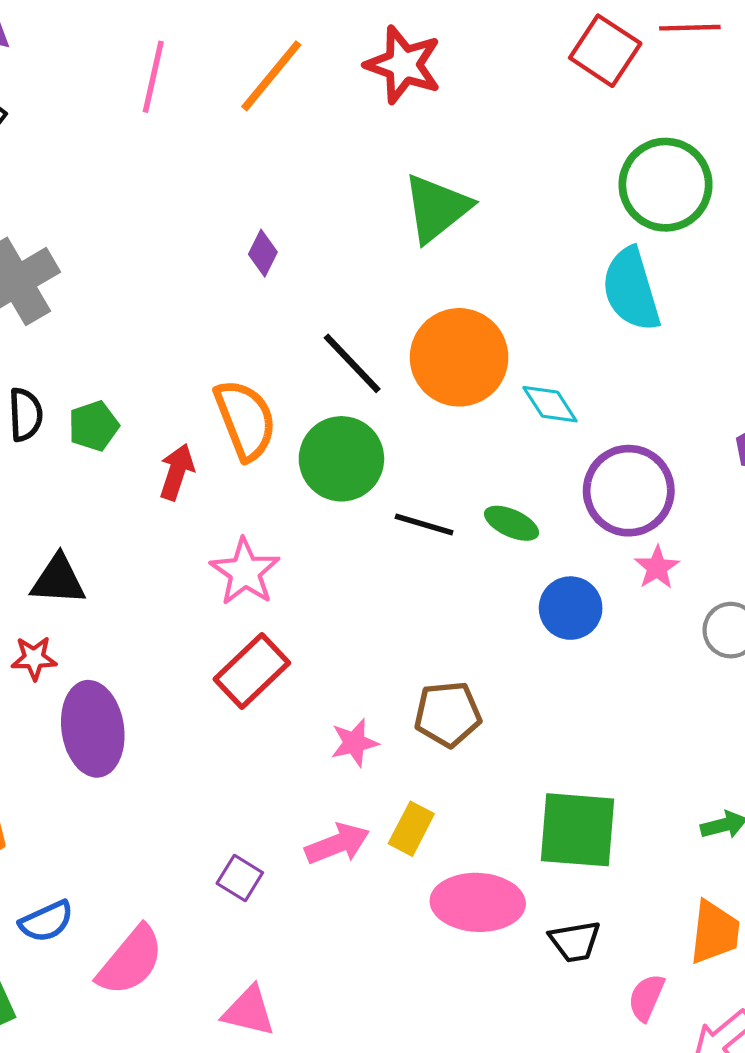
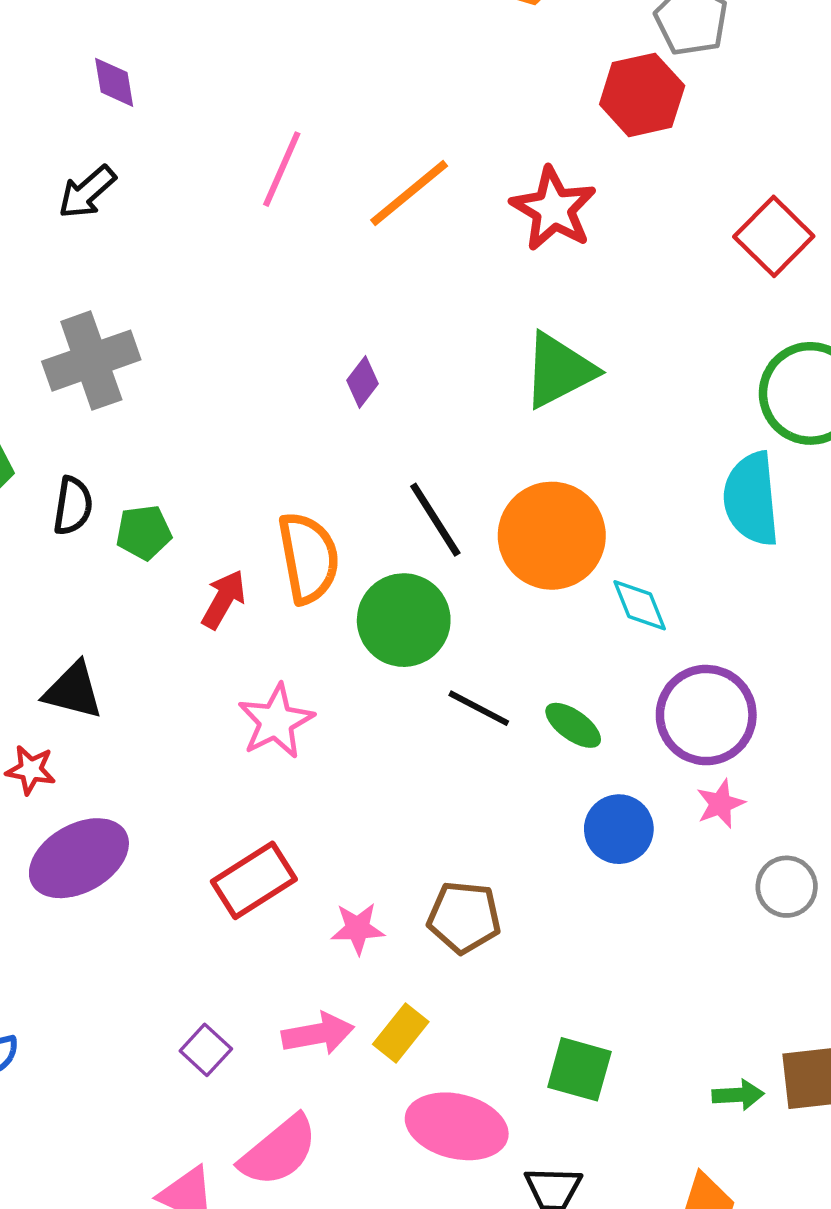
red rectangle: (252, 671) -> (254, 880), moved
purple ellipse: (93, 729) -> (79, 858), turned 58
green square: (577, 830) -> (579, 1069), size x0.7
pink semicircle: (130, 961) -> (279, 1151), moved

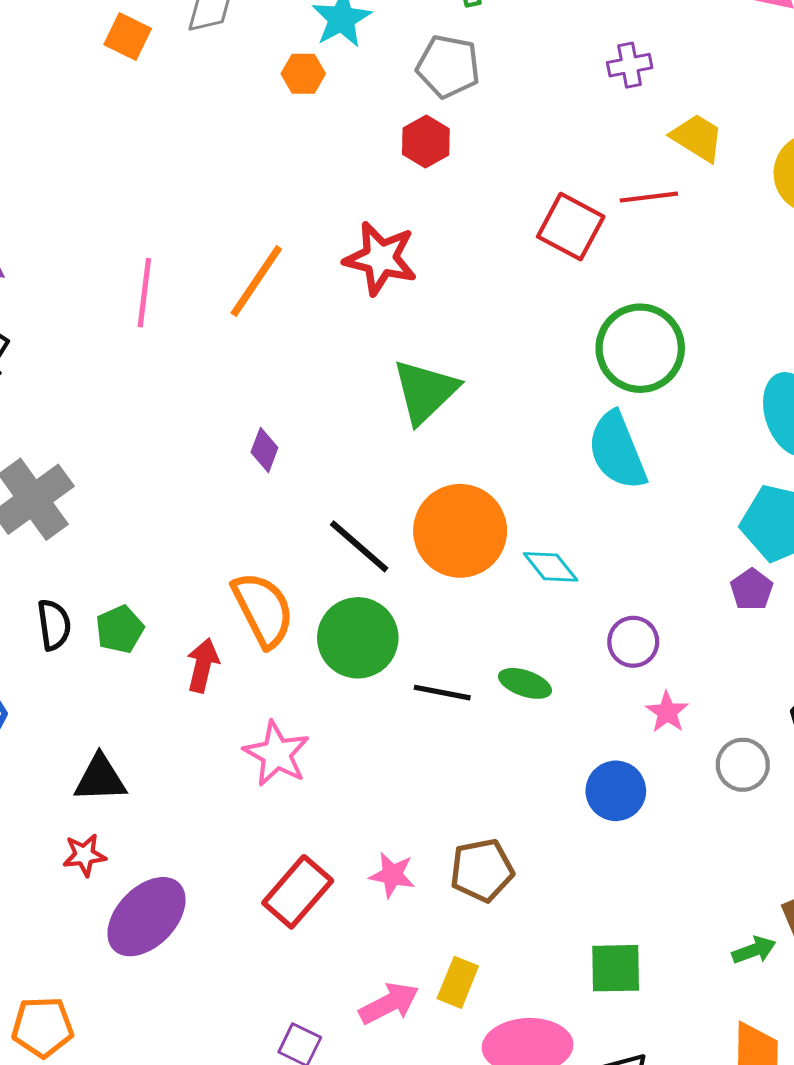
red hexagon: (642, 95) -> (426, 142), size x0.7
purple circle: (706, 715) -> (633, 642), size x0.6
blue circle: (619, 829) -> (616, 791), moved
pink star: (358, 928) -> (392, 875), moved, turned 30

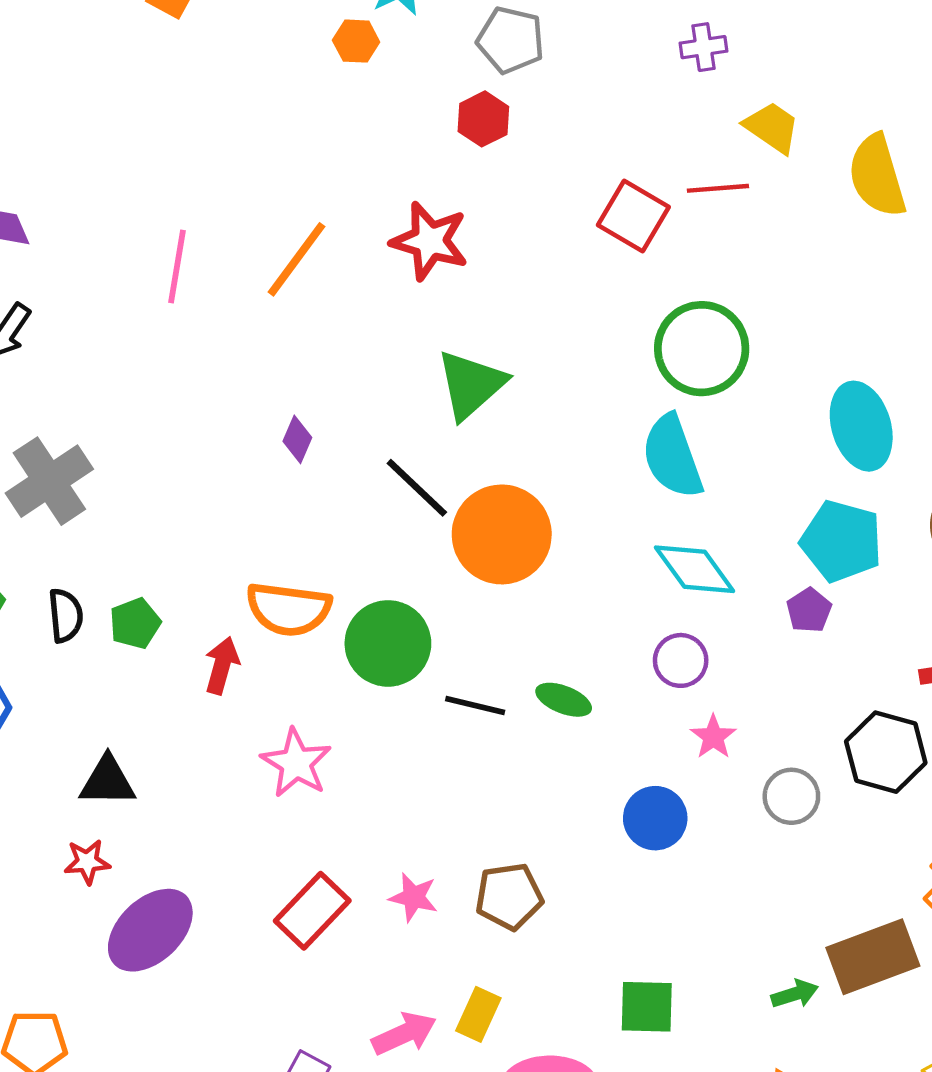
black line: (359, 546) -> (417, 488), moved
cyan diamond: (551, 567) -> (695, 569), moved, size x1.4
orange semicircle: (263, 610) -> (289, 609), turned 122

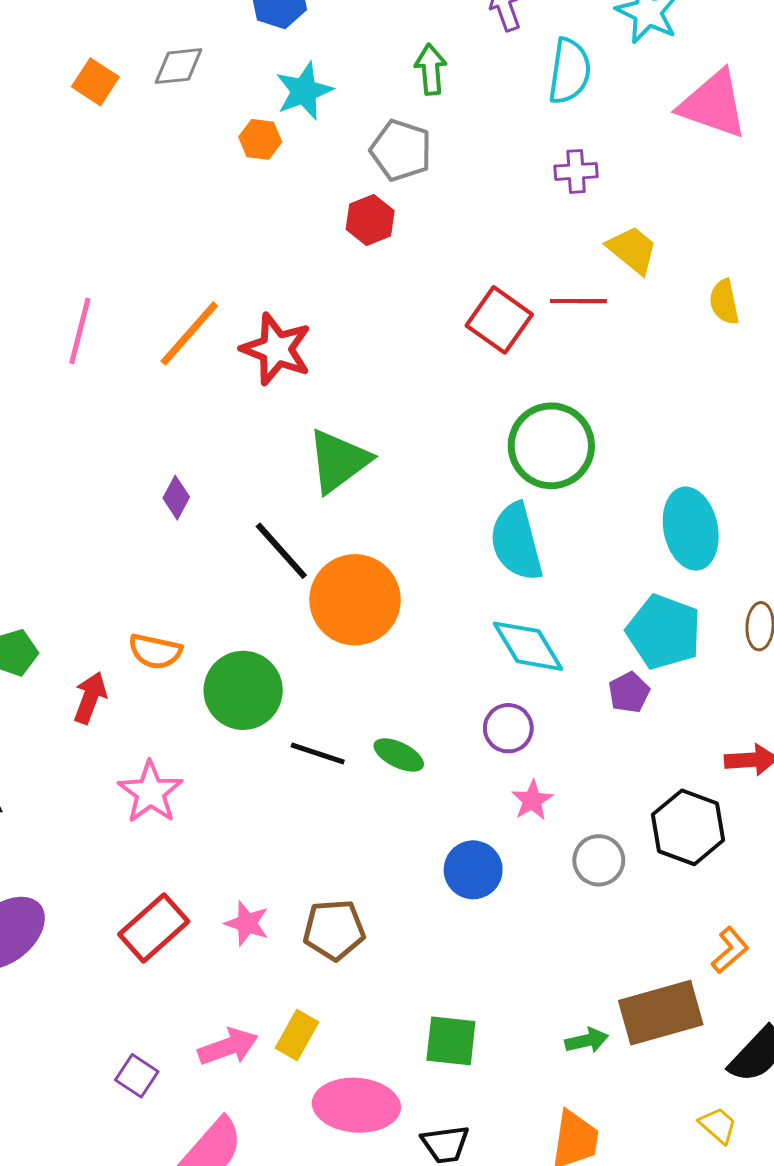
yellow semicircle: (877, 176) -> (724, 302), size x0.6
red star: (430, 241) -> (276, 349), moved
orange semicircle: (289, 609) -> (155, 651), size x0.7

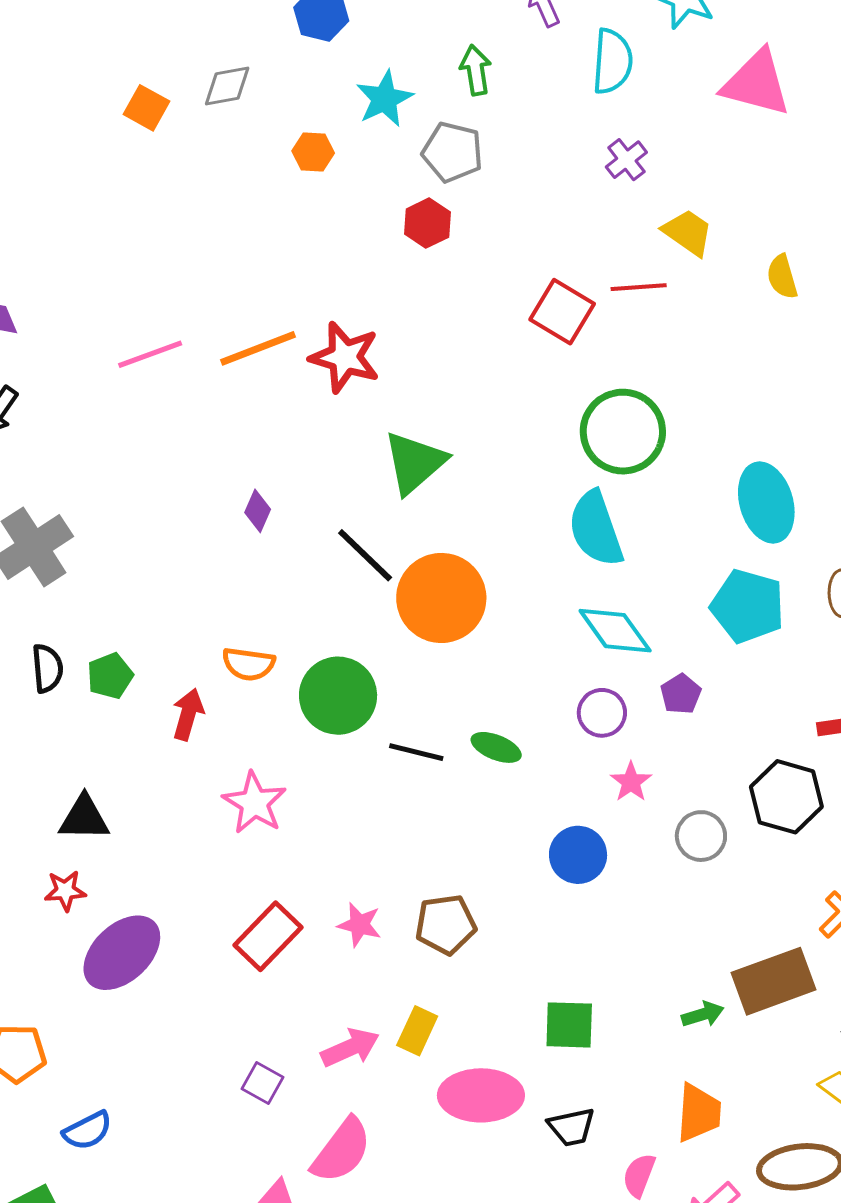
cyan star: (304, 91) -> (384, 99), moved
purple cross: (576, 171) -> (626, 160), turned -30
pink line: (80, 331) -> (150, 354), turned 60
orange line: (189, 334) -> (258, 348), turned 32
purple pentagon: (629, 692) -> (681, 694), moved

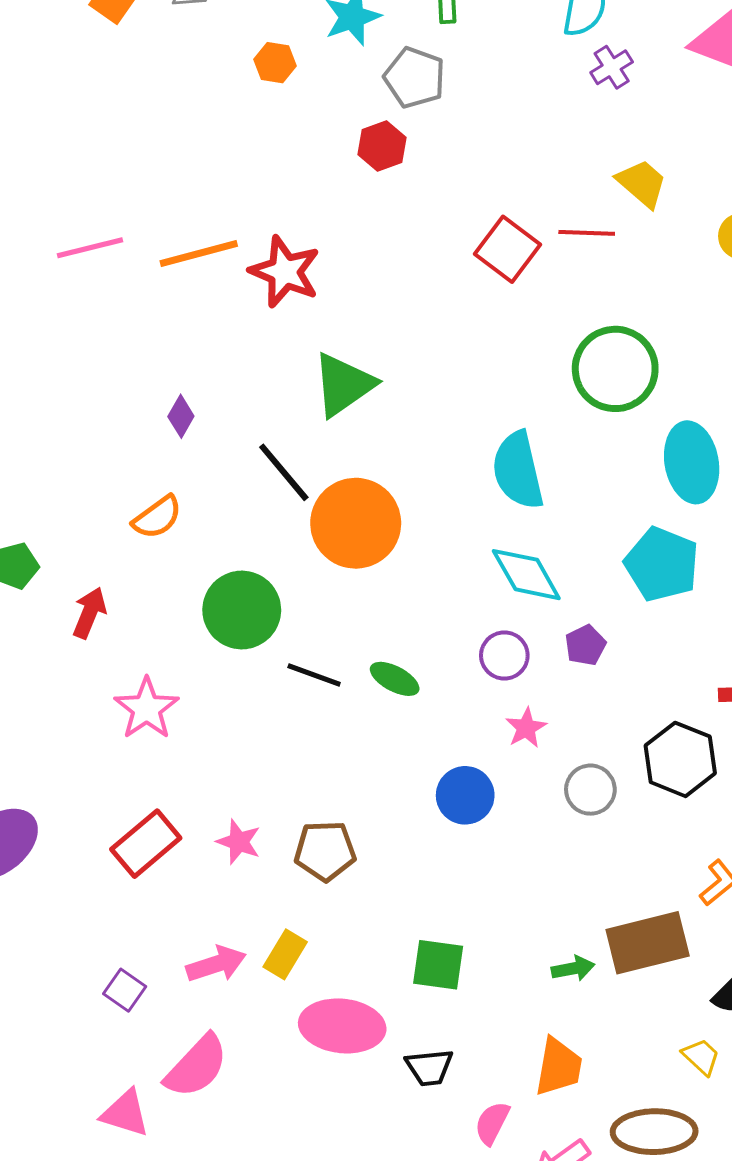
purple cross: (626, 160) -> (612, 67), moved
green circle: (623, 432) -> (615, 369), moved
orange semicircle: (249, 664) -> (157, 517), moved, turned -50

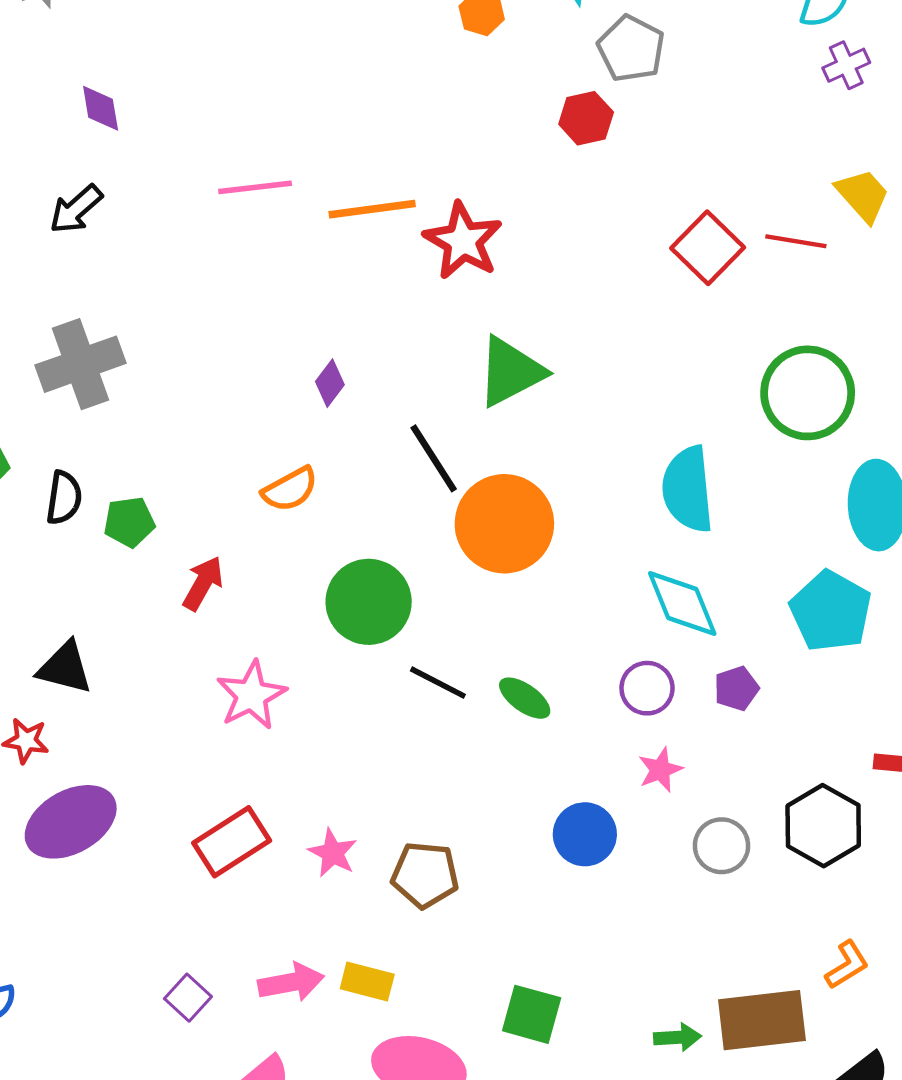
yellow rectangle: (285, 954) -> (367, 982), turned 66

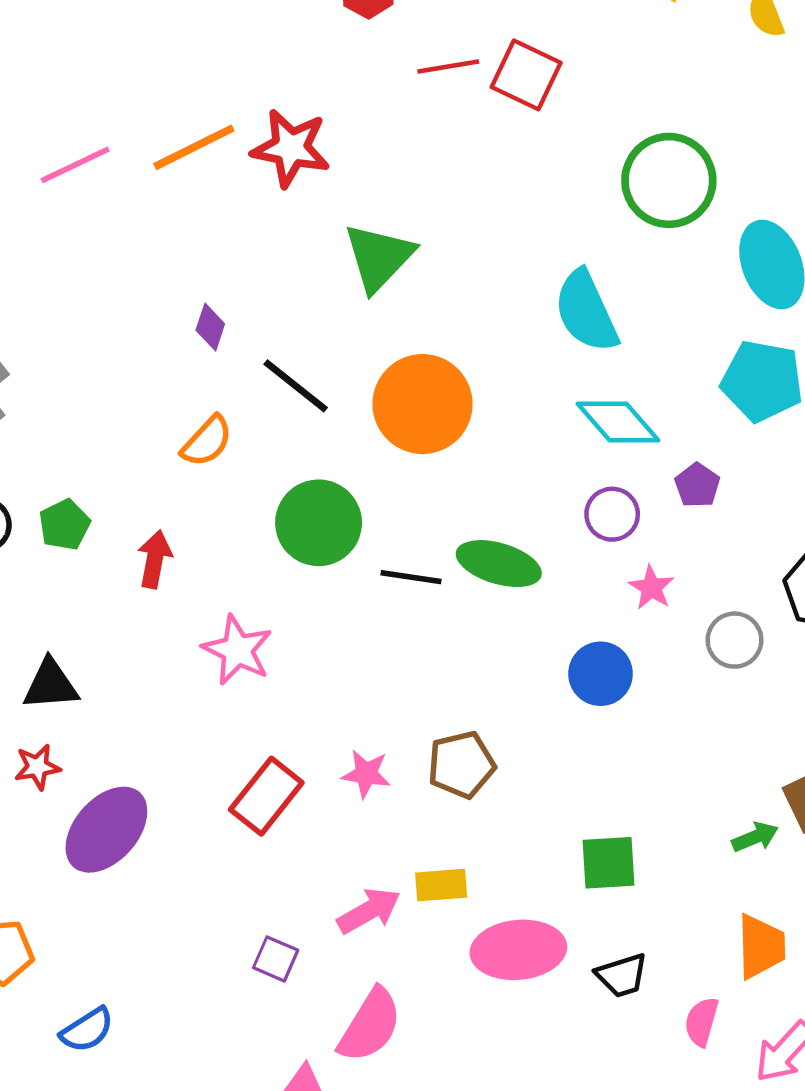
red line: (796, 241) -> (448, 66), moved
black line: (434, 458) -> (296, 386), moved
green ellipse: (525, 698) -> (499, 564), size x1.5

